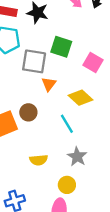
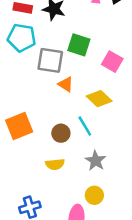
orange triangle: (49, 84) -> (66, 84), turned -35
brown circle: (28, 112) -> (61, 133), moved
yellow circle: (67, 185) -> (94, 195), moved

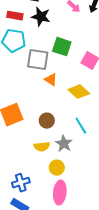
cyan line: (85, 126) -> (81, 126), moved
gray star: (96, 161) -> (64, 144), moved
yellow circle: (94, 195) -> (57, 168), moved

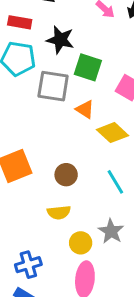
black star: (41, 17) -> (60, 40), moved
orange triangle: (51, 80) -> (85, 109), moved
gray star: (64, 144) -> (111, 231), moved

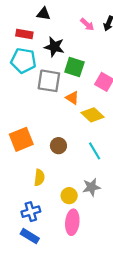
yellow semicircle: (59, 212) -> (39, 178), moved, turned -77
gray star: (111, 231) -> (91, 187), turned 30

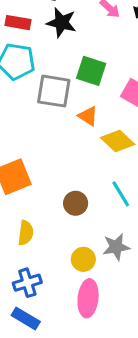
black star: (54, 47) -> (62, 23), moved
brown circle: (58, 146) -> (76, 203), moved
yellow semicircle: (39, 178) -> (26, 233), moved

